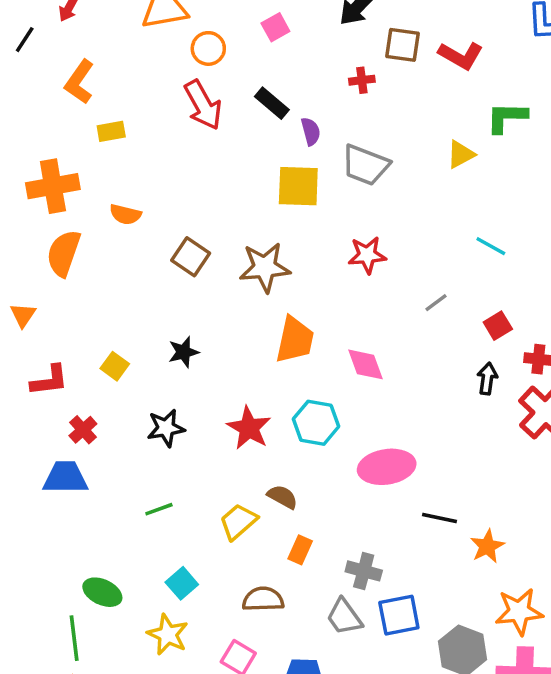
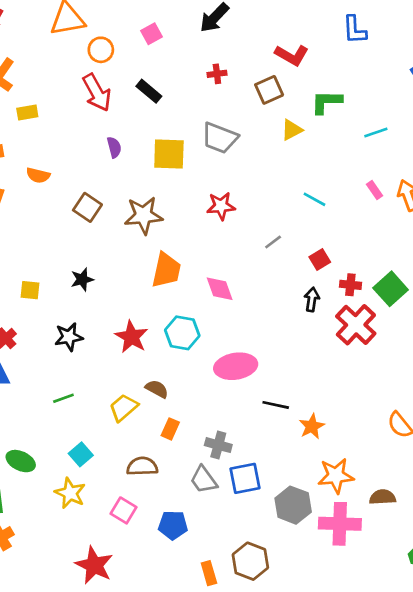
brown square: (403, 45) -> (269, 90), moved, turned -32
purple semicircle: (311, 131) -> (114, 147), moved
yellow square: (115, 366) -> (30, 290), turned -30

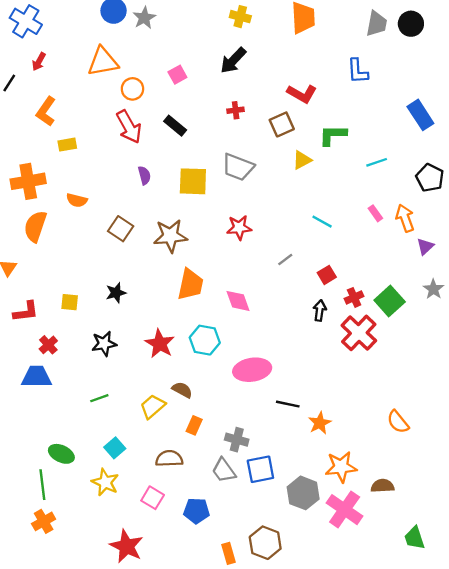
red cross: (350, 285) -> (354, 297), turned -30
pink cross: (340, 524) -> (345, 510), turned 33

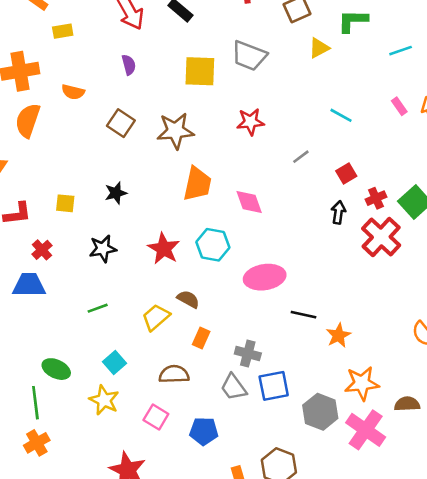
purple semicircle: (144, 175) -> (129, 65), moved

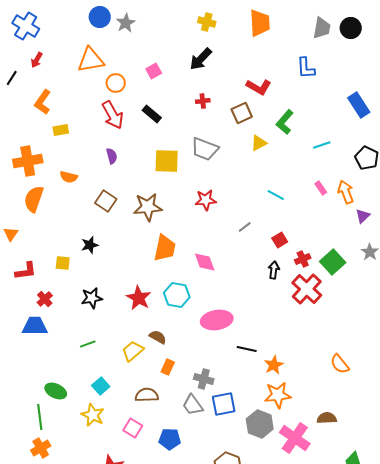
green L-shape: (353, 21) -> (285, 122), turned -50
black star: (116, 193) -> (90, 245), moved
orange star: (362, 383) -> (278, 395), moved

